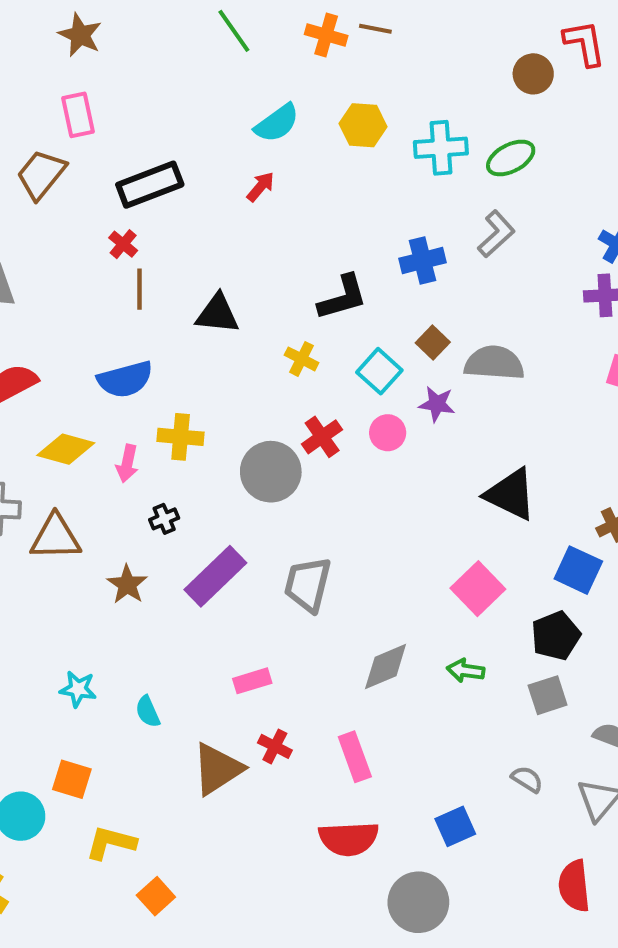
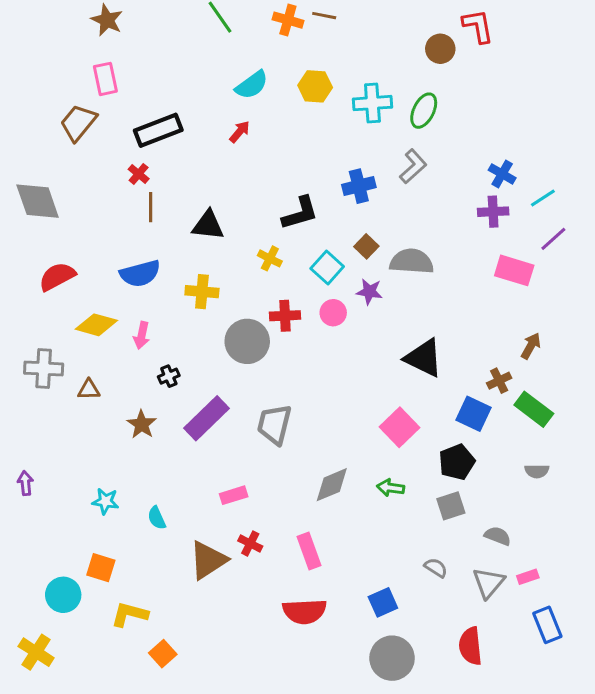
green ellipse: (511, 158) -> (424, 111), turned -36
yellow cross: (181, 437) -> (202, 292), moved
red cross: (322, 437) -> (285, 316), turned 32
brown triangle: (55, 537) -> (89, 390), size x0.6
gray circle: (418, 902) -> (392, 658), moved

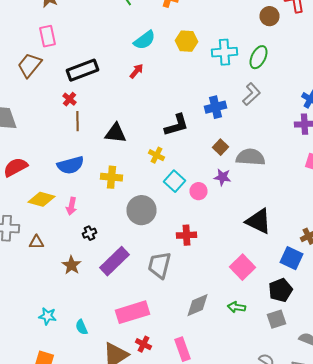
cyan square: (327, 267) -> (174, 181), moved
red cross: (285, 316) -> (186, 235), moved
pink rectangle: (234, 495) -> (132, 312), size x1.8

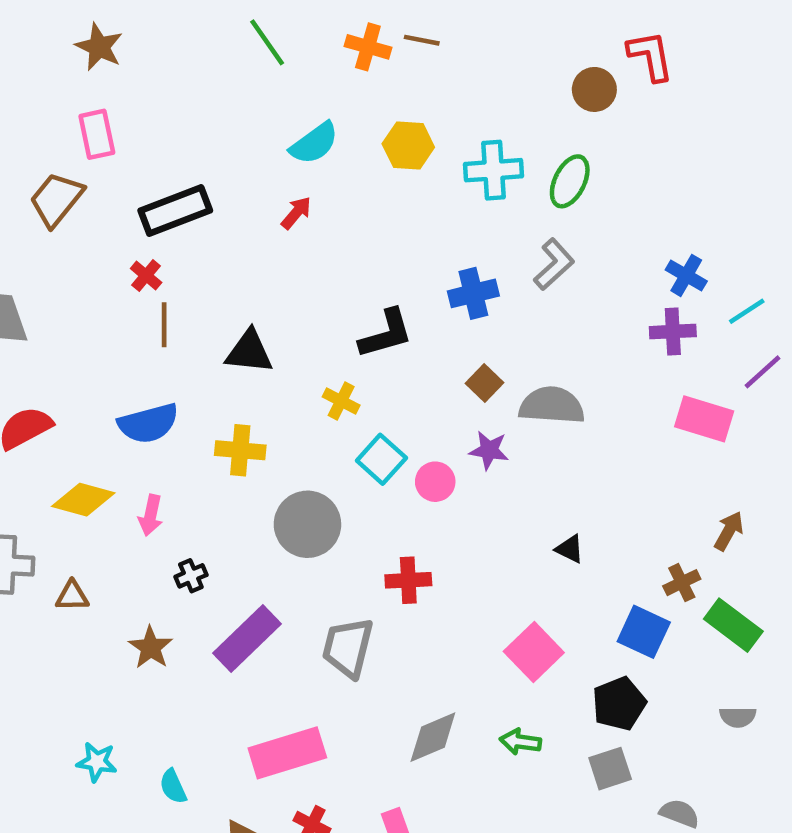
black triangle: (258, 221) -> (570, 549), size x0.5

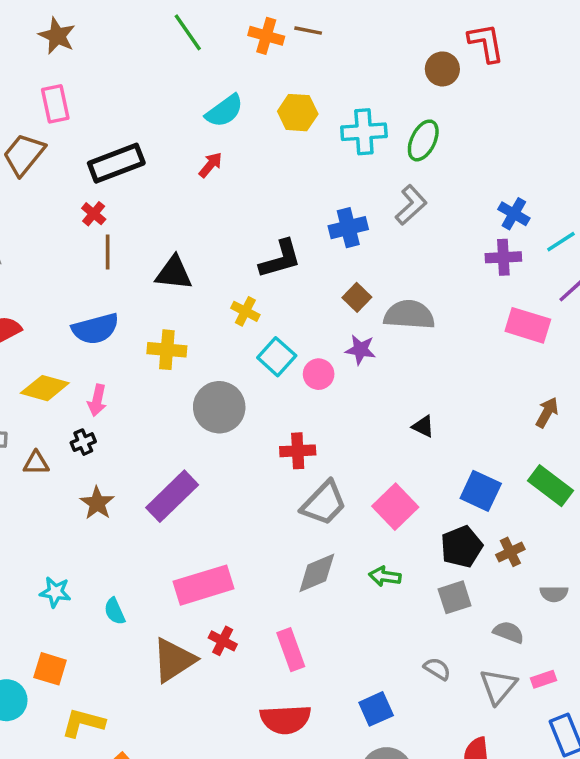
black cross: (191, 576) -> (83, 442), moved
brown cross: (682, 583) -> (510, 552), moved
gray trapezoid: (348, 648) -> (324, 503), moved, turned -150
gray semicircle: (738, 717) -> (554, 594), moved

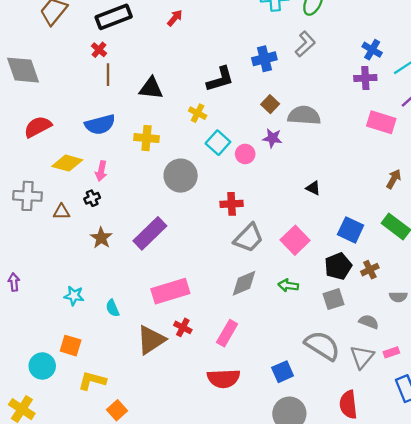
pink rectangle: (291, 650) -> (227, 333), turned 50
gray semicircle: (437, 669) -> (322, 346), size x2.0

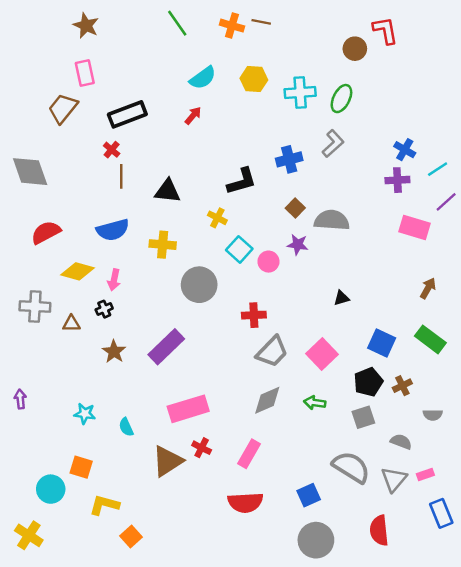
black triangle: (313, 188) -> (341, 298), turned -42

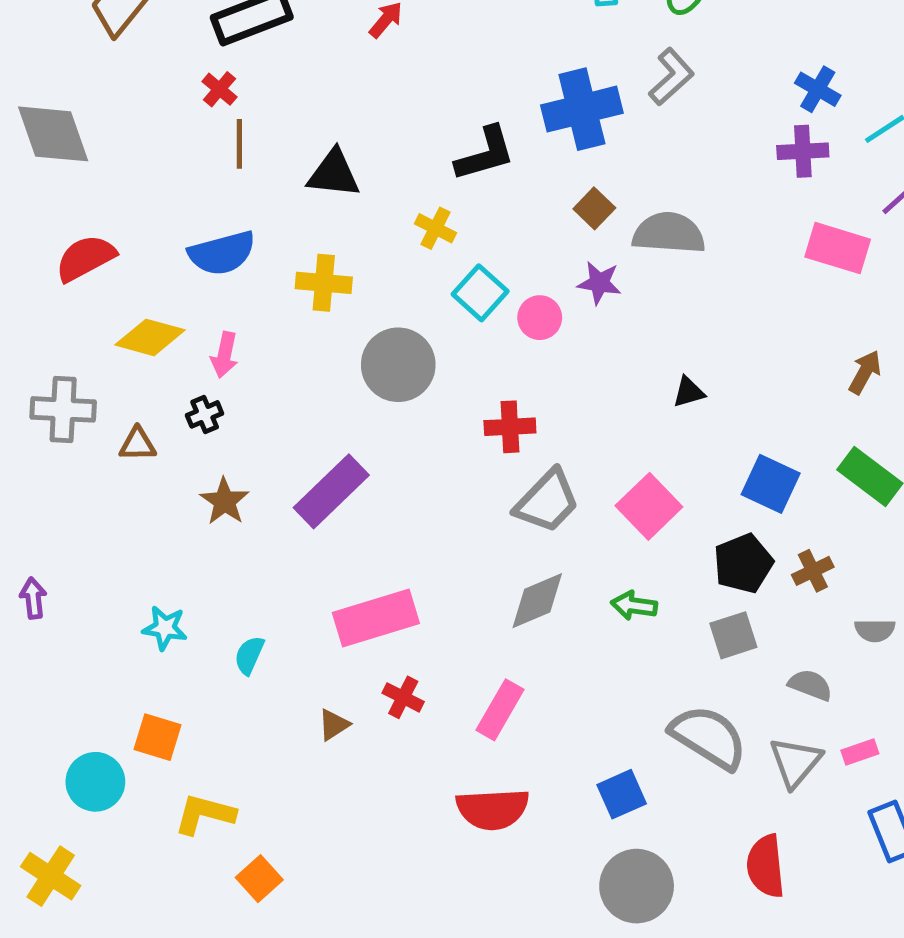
blue cross: (289, 159) -> (582, 109), size x1.4
cyan semicircle: (126, 427) -> (249, 655), turned 48
brown triangle: (168, 461) -> (334, 725), size x0.5

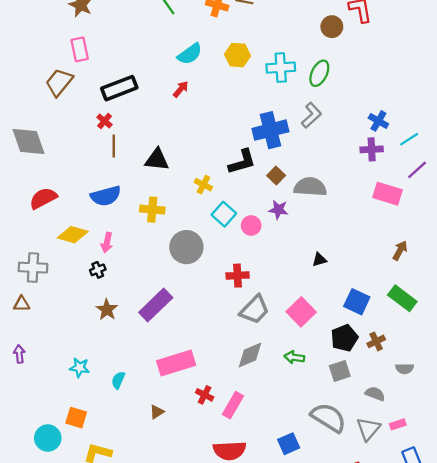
black L-shape: (485, 154) -> (242, 162), moved
brown triangle: (138, 444) -> (22, 304), moved
red cross: (403, 697) -> (205, 395), moved

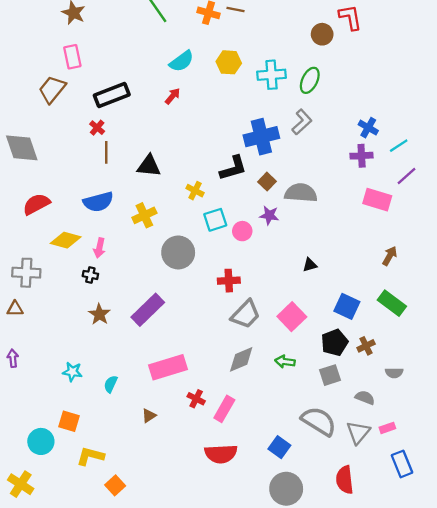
yellow cross: (152, 210) -> (144, 215), turned -30
cyan square: (224, 214) -> (215, 220), turned 30
black cross: (98, 270) -> (90, 275), turned 35
blue square: (289, 444) -> (279, 447), turned -30

